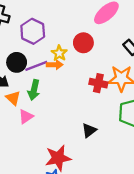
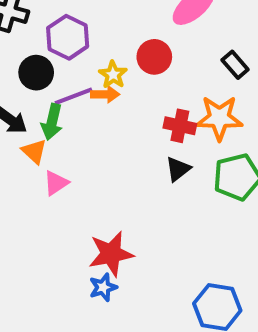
black circle: (17, 62) -> (36, 73), moved
green arrow: (34, 90) -> (52, 122), moved
black triangle: (89, 130) -> (178, 169), moved

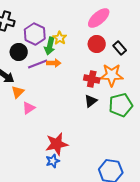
red circle: (154, 57) -> (97, 44), moved
yellow star: (113, 75) -> (60, 38), moved
green arrow: (52, 122) -> (50, 46), moved
orange triangle: (34, 151) -> (18, 92), turned 32

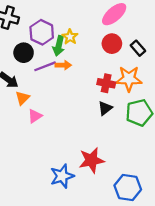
red star: (57, 144) -> (92, 160), moved
blue star: (53, 161) -> (62, 176), size x1.5

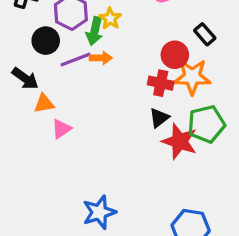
red circle: (112, 44) -> (175, 55), moved
orange triangle: (22, 98) -> (44, 104), turned 35
red star: (92, 160) -> (180, 141), moved, turned 30

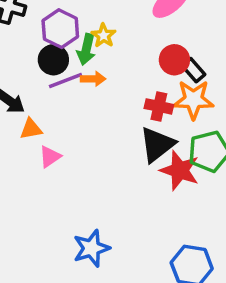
black rectangle: (205, 34) -> (193, 70), moved
black circle: (46, 41) -> (53, 60), moved
red circle: (175, 55) -> (174, 60), moved
black triangle: (159, 118) -> (157, 145), size x1.6

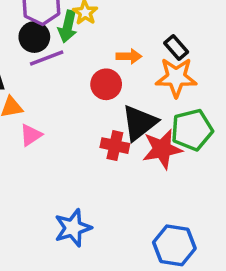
red circle: (174, 60) -> (106, 84), moved
orange arrow: (93, 79) -> (129, 56), moved
red cross: (159, 106) -> (115, 146), moved
red star: (180, 170) -> (162, 149), turned -30

